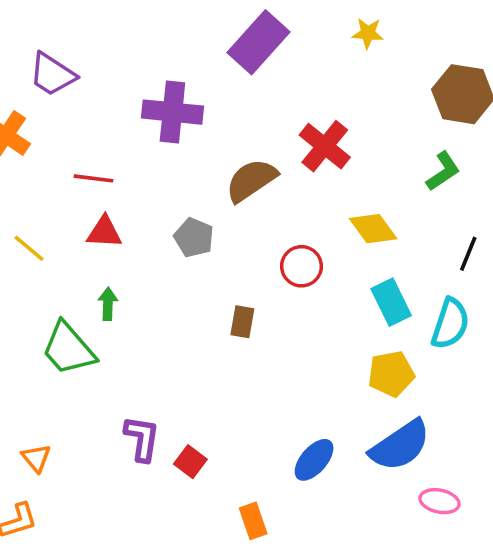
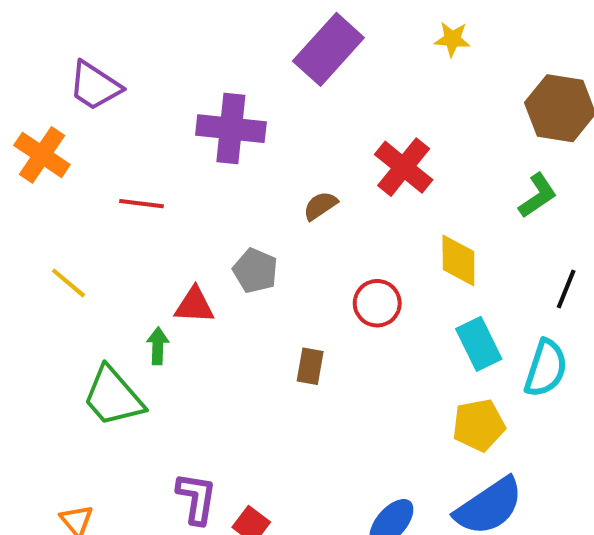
brown semicircle: (251, 180) -> (320, 206), size x0.6
yellow diamond: (373, 229) -> (458, 261), turned 36
red triangle: (104, 232) -> (194, 305), moved

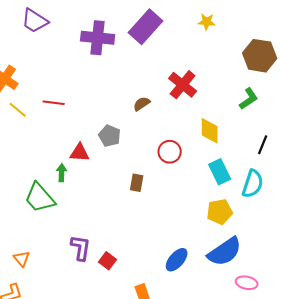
purple trapezoid: (95, 86) -> (35, 21), moved
purple cross: (231, 129) -> (98, 38), moved
yellow line: (68, 283) -> (18, 110), moved

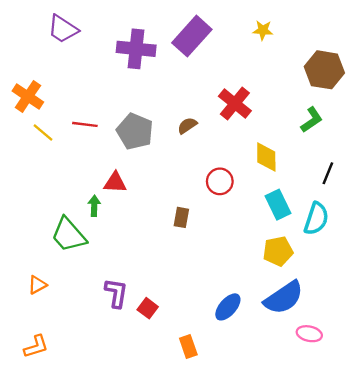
gray pentagon: (110, 136) -> (135, 131), moved, size x1.4
orange triangle: (22, 259) -> (37, 285), moved, turned 42

